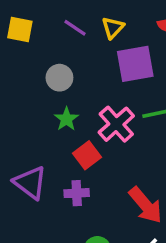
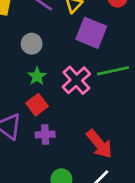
purple square: (135, 64) -> (91, 33), turned 32
red square: (87, 155) -> (37, 105), moved

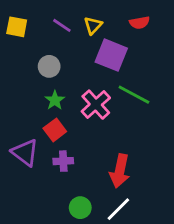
green line: (113, 71) -> (134, 95), turned 40
red arrow: (99, 144) -> (120, 171), turned 52

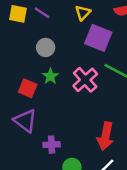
purple line: (62, 25) -> (42, 13), moved
red square: (55, 130) -> (28, 88), moved, turned -30
purple cross: (63, 161) -> (52, 145), moved

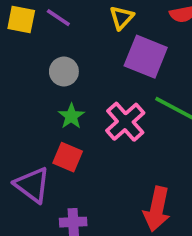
red square: (28, 88) -> (68, 157), moved

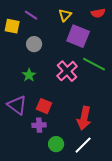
yellow square: (21, 19) -> (12, 26), moved
green star: (71, 116) -> (29, 75), moved
red square: (68, 157) -> (44, 106), moved

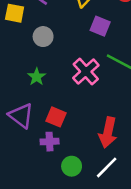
purple square: (78, 36) -> (100, 26), size x0.7

